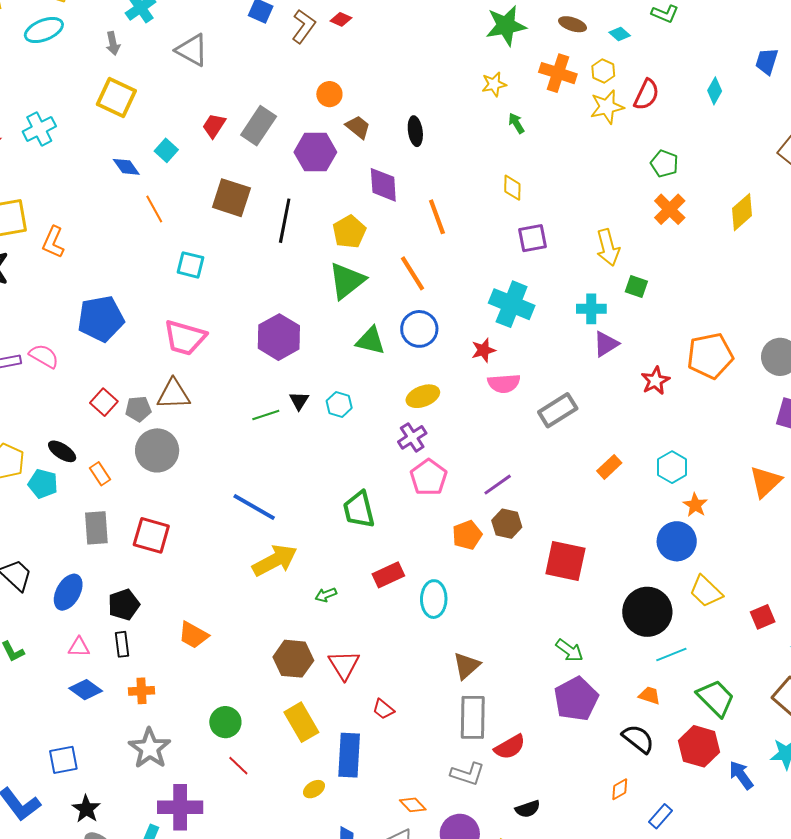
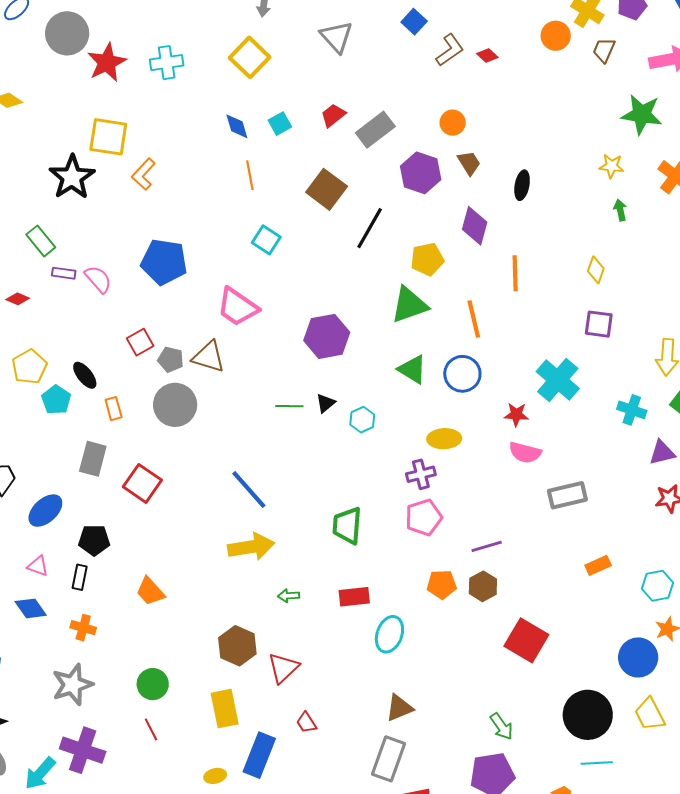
purple triangle: (606, 344) -> (662, 453), moved

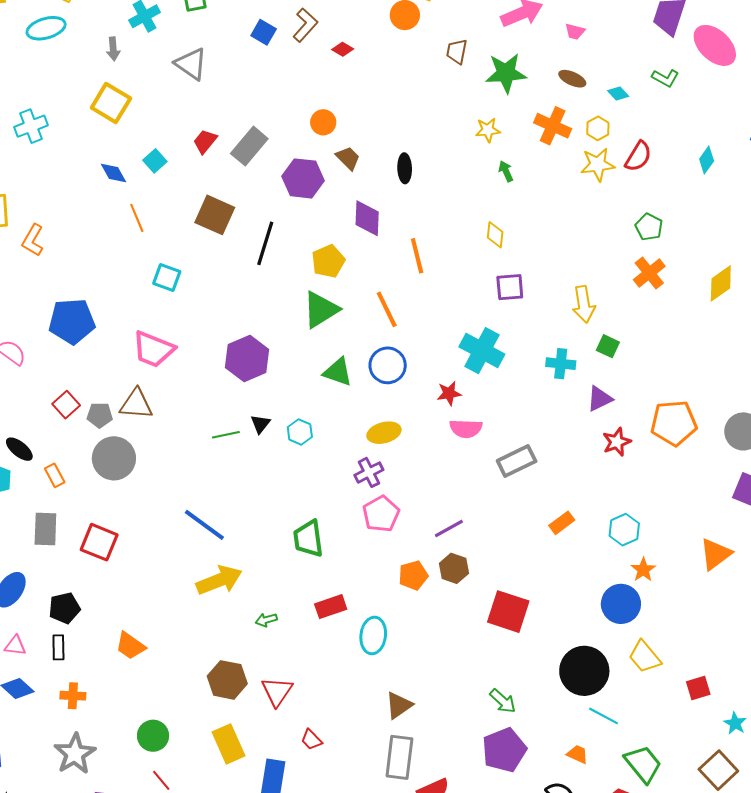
brown L-shape: (450, 50) -> (305, 25), moved
brown trapezoid: (604, 50) -> (457, 51), moved
cyan line: (597, 763) -> (604, 716), turned 44

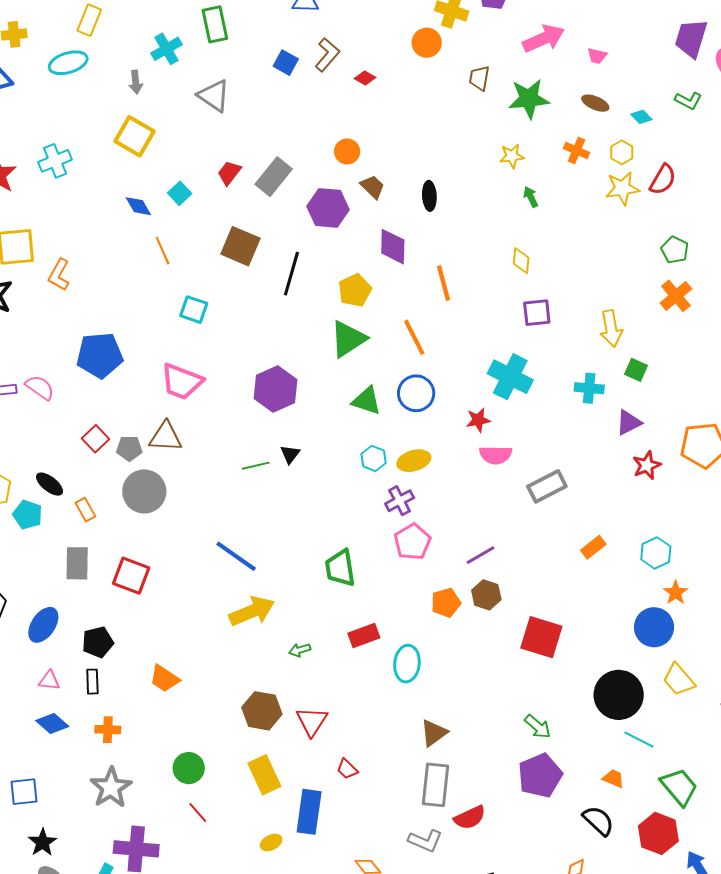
orange cross: (553, 126) -> (577, 150), size x0.7
cyan hexagon: (300, 432) -> (374, 458), moved

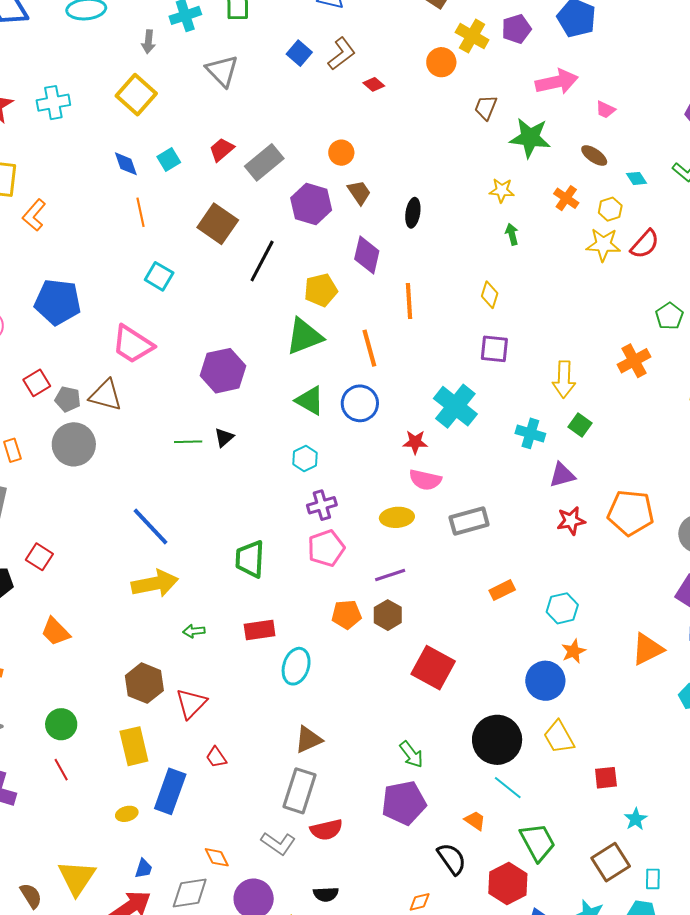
green pentagon: (675, 250) -> (669, 316), moved
yellow ellipse: (414, 461) -> (397, 517), moved
red square: (131, 576) -> (39, 557), moved, size x0.7

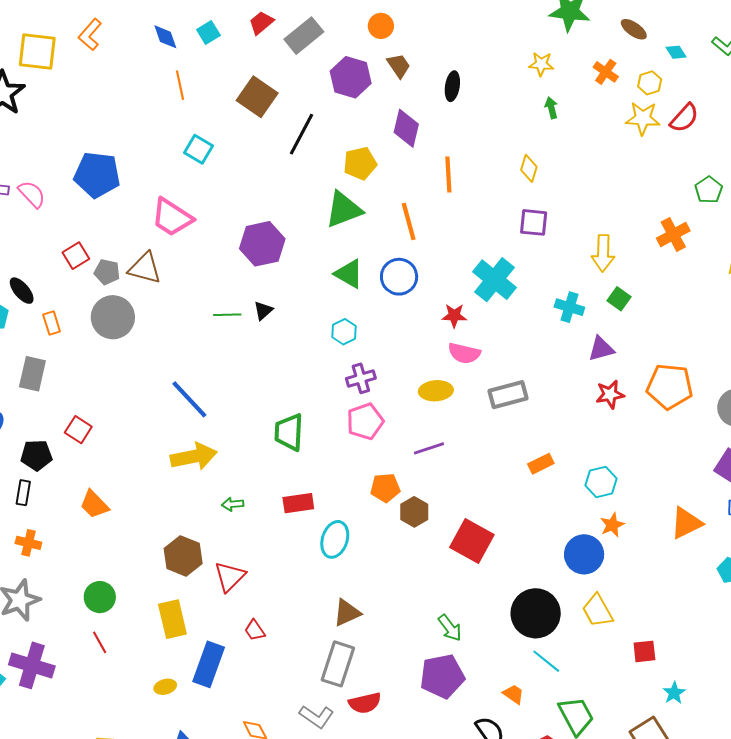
orange L-shape: (34, 215) -> (90, 35), moved
brown hexagon: (388, 615) -> (414, 512), moved

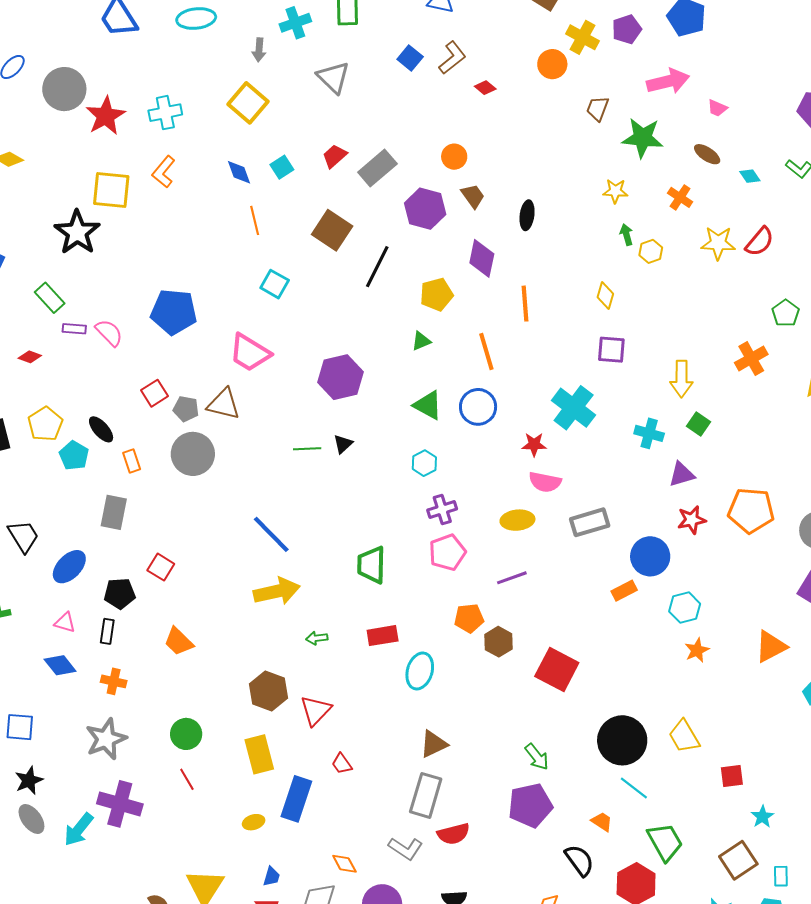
yellow hexagon: (650, 83) -> (651, 251), moved
green triangle: (344, 210) -> (421, 341), size x0.5
blue circle: (584, 554) -> (650, 556), moved

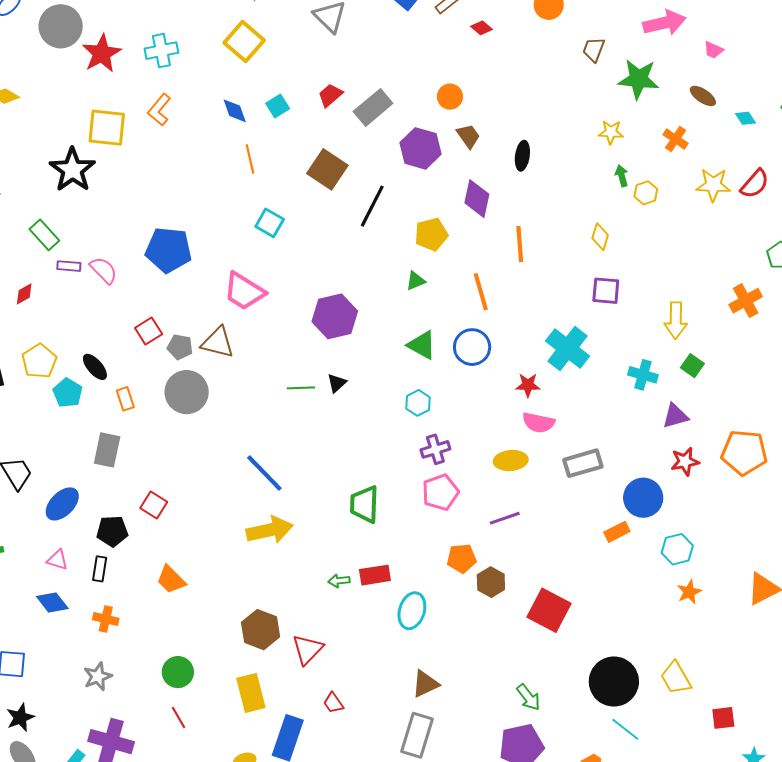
red diamond: (30, 357) -> (24, 294), turned -50
green arrow: (317, 638) -> (339, 581), moved
gray star: (106, 739) -> (98, 676), size x0.7

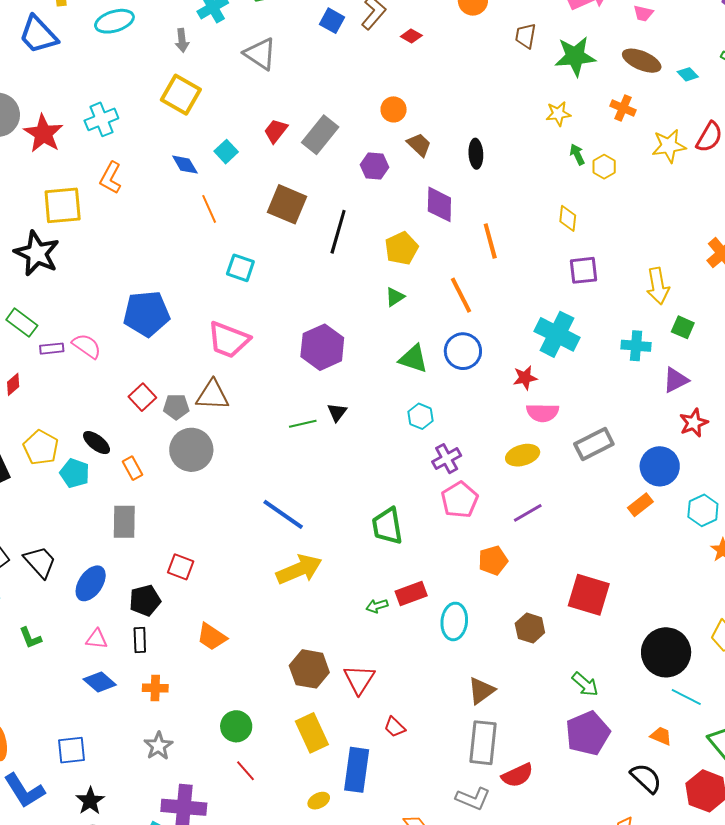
brown ellipse: (703, 96) -> (642, 61), size x1.4
purple hexagon: (421, 148) -> (374, 166), size x0.7
brown hexagon: (491, 582) -> (530, 628), moved

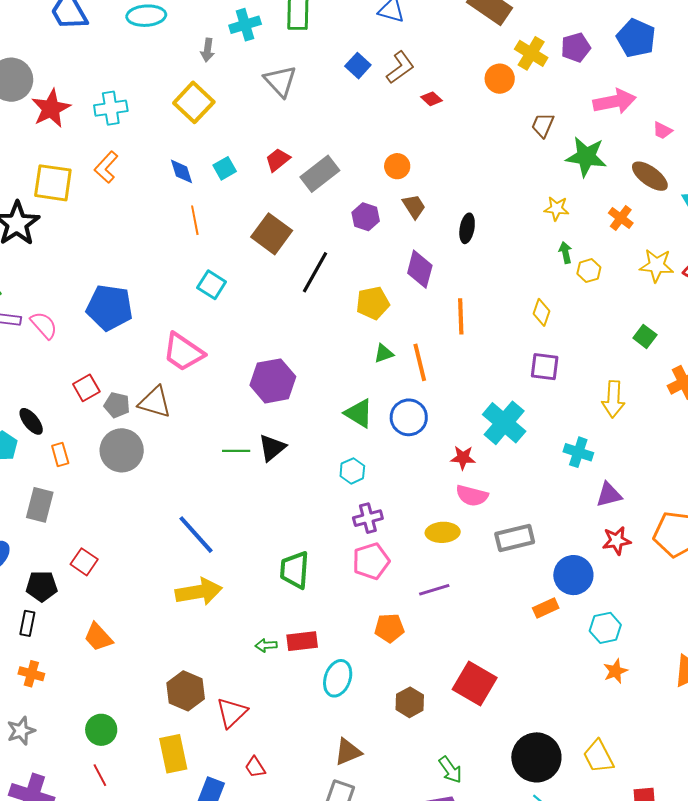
green triangle: (395, 297) -> (384, 353), moved
green square: (683, 327) -> (645, 336), moved
black triangle: (337, 412) -> (272, 448), size x1.4

